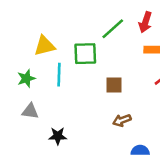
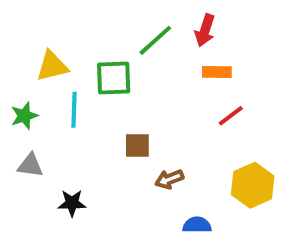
brown square: (114, 85) -> (137, 146), moved

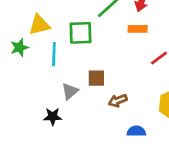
orange rectangle: (217, 72) -> (138, 29), moved
green star: (24, 116) -> (19, 47), moved
gray triangle: (30, 165) -> (70, 91), moved, turned -48

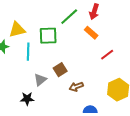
orange rectangle: (138, 29) -> (91, 33), turned 40
brown square: (96, 78) -> (60, 70), turned -32

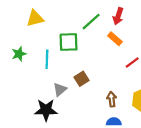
yellow triangle: (17, 30) -> (35, 18), moved
brown arrow: (76, 87) -> (112, 99), moved, turned 104
black star: (27, 99) -> (46, 110), size x1.5

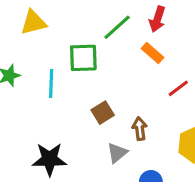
gray triangle: (60, 89) -> (117, 153), moved
brown arrow: (112, 99) -> (140, 129), moved

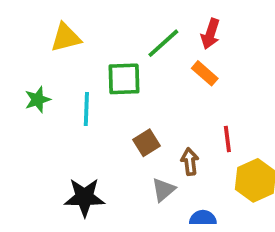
red line: (178, 88) -> (227, 139), moved, turned -60

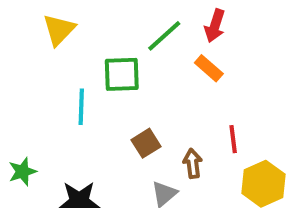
yellow triangle: (66, 38) -> (59, 30), turned -32
green star: (38, 100) -> (22, 172), moved

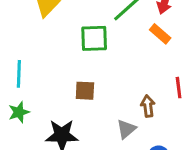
cyan line: (81, 107) -> (19, 74), moved
brown square: (146, 143) -> (85, 91), moved, turned 35

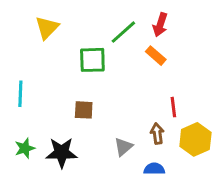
brown arrow: (148, 106) -> (157, 134), moved
green star: (19, 112) -> (25, 148), moved

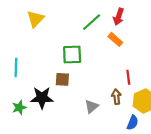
green square: (92, 60) -> (72, 55), moved
black star: (62, 153) -> (42, 98), moved
blue semicircle: (154, 169) -> (133, 123), moved, turned 112

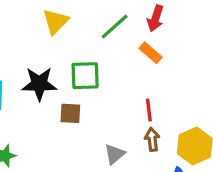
yellow triangle: (35, 19) -> (56, 22), moved
red line: (128, 77) -> (149, 110), moved
black star: (42, 98) -> (39, 84), moved

